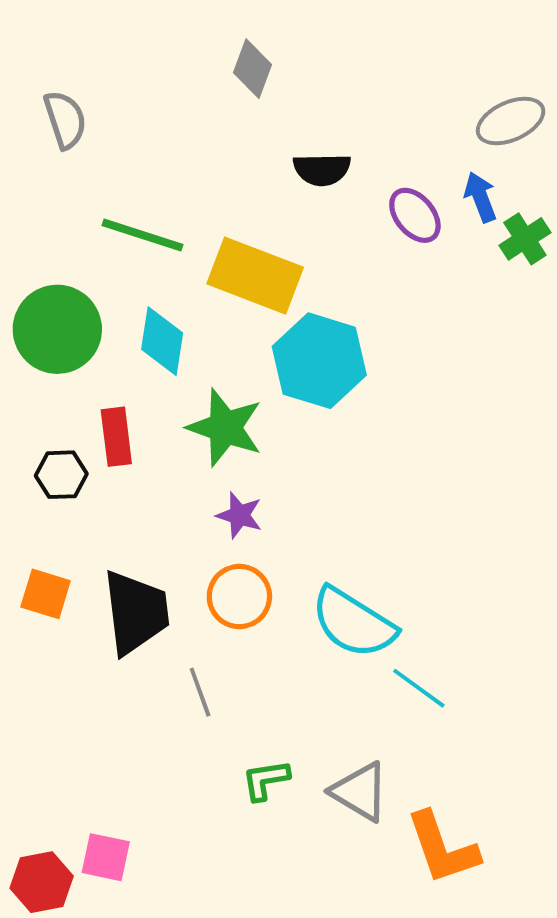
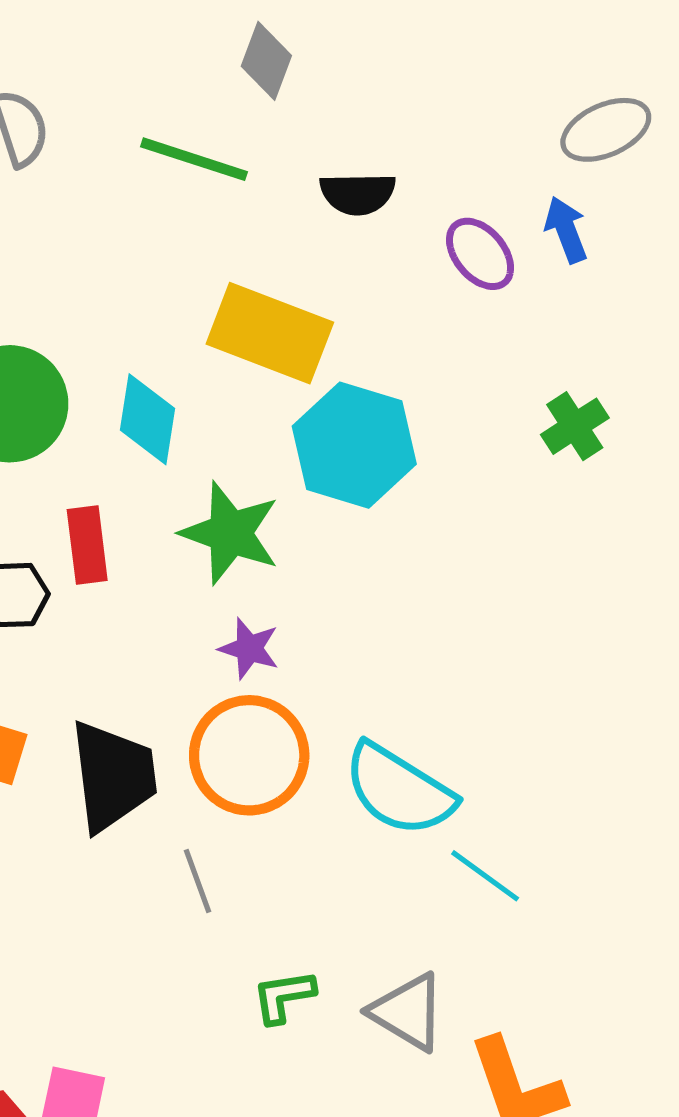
green line: (142, 235) -> (194, 159), moved
green cross: (525, 239) -> (575, 426), moved
orange circle: (239, 597) -> (249, 755), size x1.4

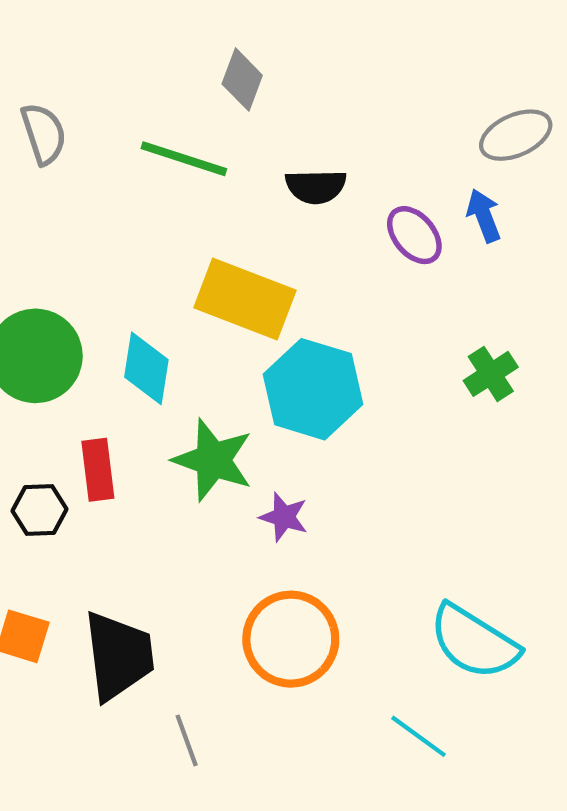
purple star: (249, 648) -> (284, 517), moved
orange circle: (249, 755) -> (291, 639), moved
cyan semicircle: (399, 790) -> (474, 642), moved

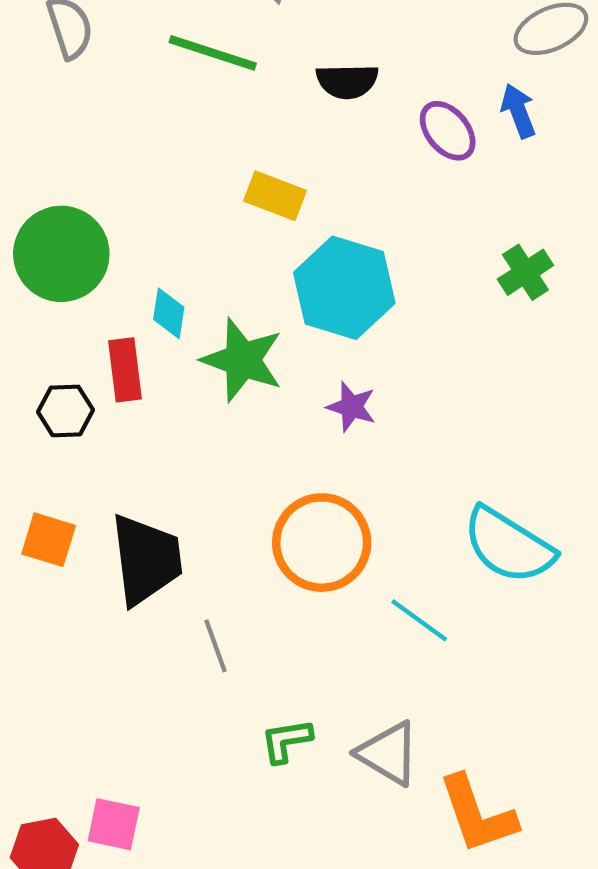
yellow rectangle: (245, 299) -> (275, 196), size x0.6
cyan diamond: (146, 368) -> (169, 313), moved, size x0.7
purple star: (284, 517) -> (351, 407), moved
cyan line: (419, 736) -> (419, 620), moved

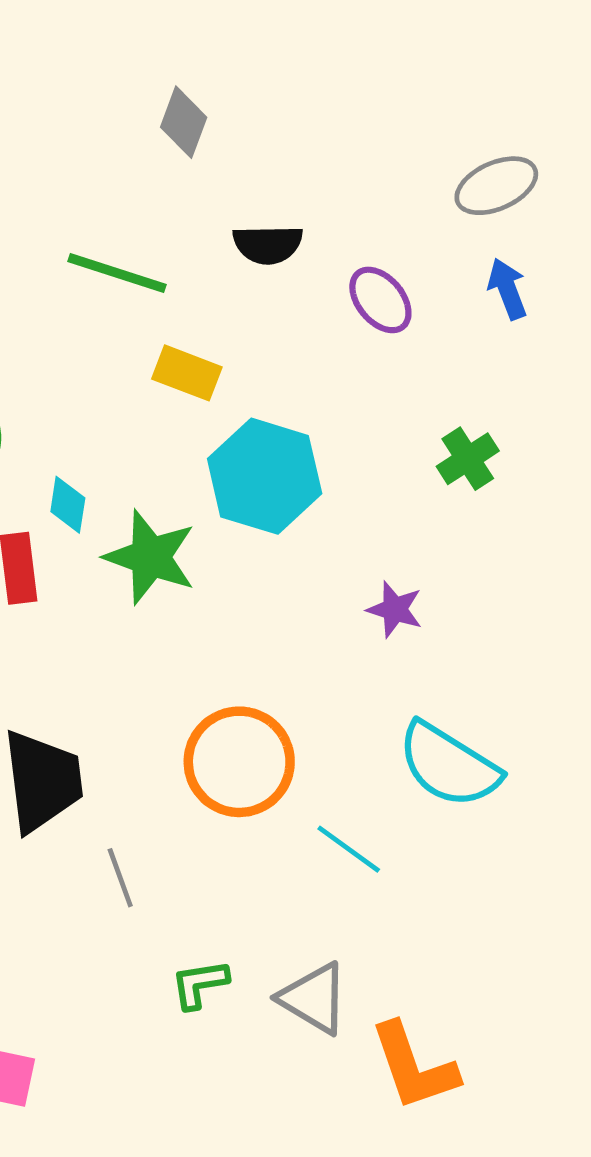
green line: (213, 53) -> (117, 273), moved
blue arrow: (518, 111) -> (507, 289), moved
purple star: (351, 407) -> (395, 609), moved

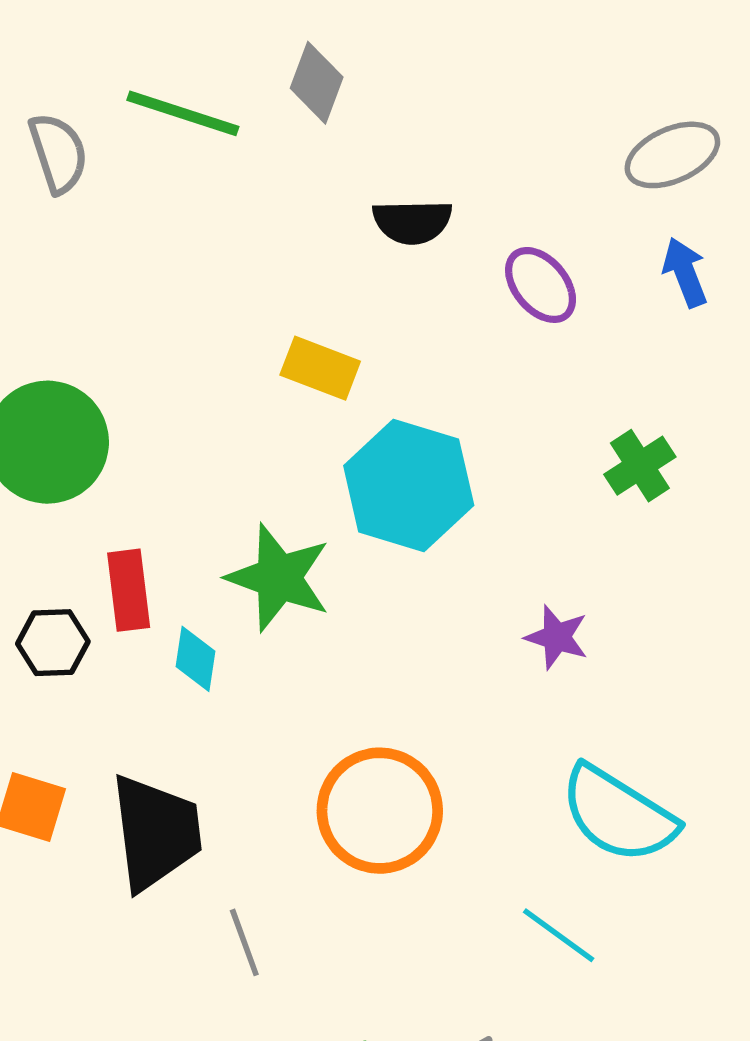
green line: (117, 273) -> (183, 113), moved
cyan diamond: (68, 505) -> (196, 659), moved
cyan line: (349, 849) -> (559, 935), moved

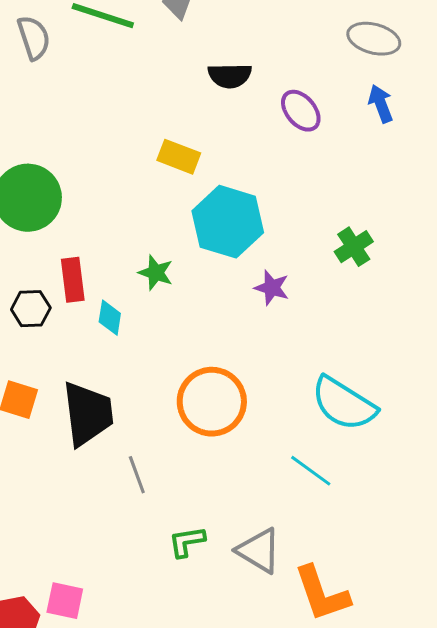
gray ellipse: (672, 155) -> (374, 39), turned 39
green cross: (640, 466) -> (354, 247), moved
green star: (279, 578) -> (156, 273), size x0.6
purple star: (557, 637) -> (272, 288), moved

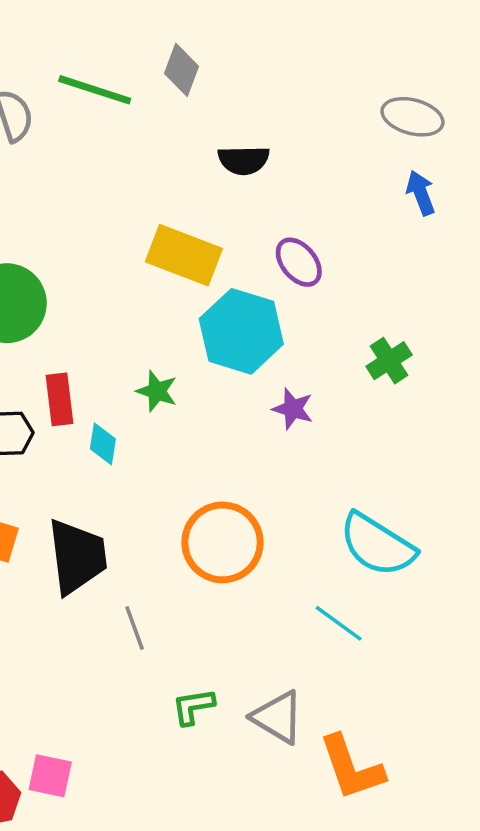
purple ellipse: (301, 111) -> (299, 262), moved
yellow rectangle: (179, 157) -> (184, 255), size x1.5

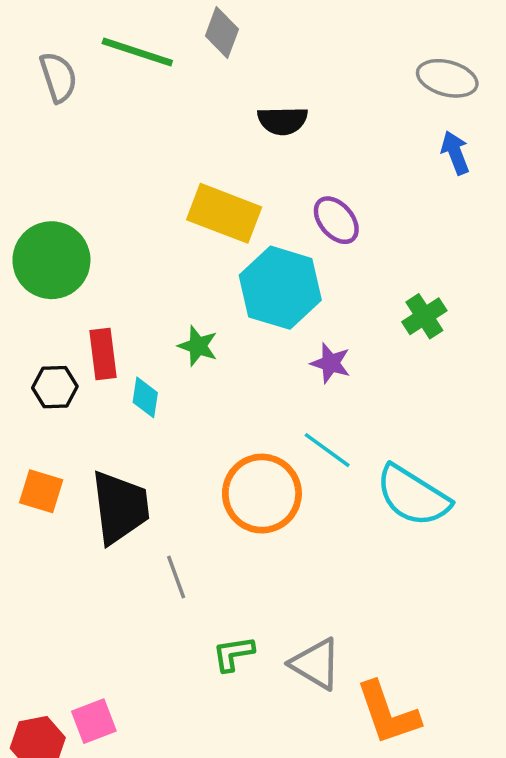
cyan line: (339, 623) -> (327, 450), moved
pink square: (50, 776) -> (94, 721), turned -33

